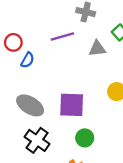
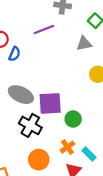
gray triangle: (97, 49) -> (84, 44), moved
purple square: (72, 105) -> (50, 103), moved

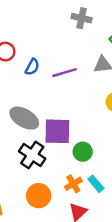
purple line: (44, 30) -> (65, 73), moved
blue semicircle: (14, 54) -> (32, 67), moved
cyan rectangle: (89, 154) -> (96, 184), moved

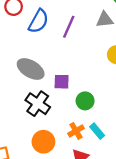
blue semicircle: (32, 67) -> (38, 21), size x1.5
purple line: (65, 73) -> (69, 27), turned -50
purple square: (57, 131) -> (62, 82), size x0.6

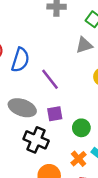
purple line: (69, 27) -> (50, 79), moved, turned -50

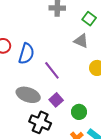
gray triangle: (84, 45) -> (81, 41), turned 42
purple square: (55, 114) -> (56, 100), turned -32

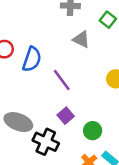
gray triangle: (81, 41) -> (81, 39), moved
gray ellipse: (28, 95) -> (18, 122), moved

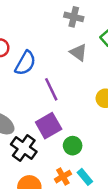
purple square: (66, 116) -> (49, 126), size x1.5

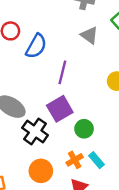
purple line: (51, 89) -> (62, 72), turned 40

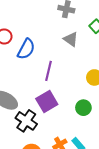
green circle: (84, 129) -> (83, 108), moved

